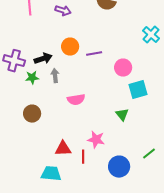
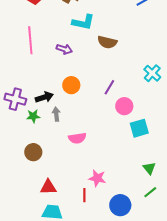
purple line: (94, 54) -> (109, 87), moved, turned -49
green triangle: (122, 115) -> (149, 168), moved
red triangle: (63, 149) -> (48, 187), moved

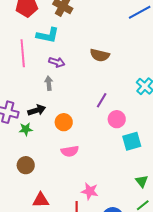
cyan L-shape: (83, 22) -> (48, 35), moved
orange circle: (71, 85) -> (64, 122), moved
gray arrow: (56, 114) -> (49, 83), moved

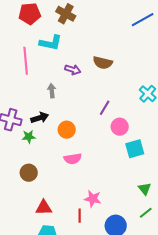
purple arrow: (57, 62) -> (73, 70), moved

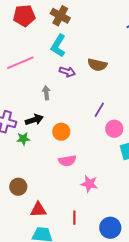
cyan L-shape: (51, 43) -> (58, 46), moved, turned 110
pink line: (26, 61) -> (20, 63), turned 72
brown circle: (29, 173) -> (18, 187), moved
pink star: (93, 199) -> (89, 184), moved

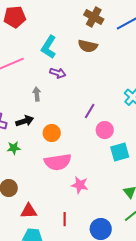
brown cross: (60, 16) -> (94, 17), moved
brown semicircle: (97, 65) -> (88, 46), moved
green star: (23, 139) -> (14, 148), moved
pink semicircle: (67, 161) -> (58, 162), size x1.5

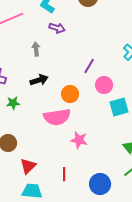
black arrow: (25, 121) -> (39, 80), moved
orange circle: (52, 133) -> (70, 94), moved
red triangle: (29, 211) -> (28, 166), turned -42

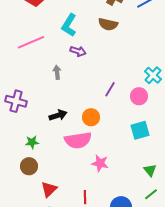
black arrow: (39, 80) -> (58, 115), moved
pink circle: (104, 85) -> (139, 96), moved
green star: (13, 103) -> (32, 142), moved

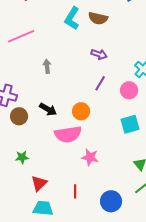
cyan L-shape: (69, 25) -> (72, 18), moved
purple arrow: (78, 51) -> (99, 54), moved
black arrow: (58, 115) -> (48, 109), turned 48
green star: (32, 142) -> (22, 157), moved
brown circle: (29, 166) -> (19, 116), moved

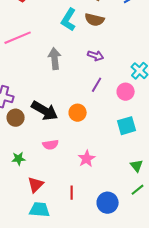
gray arrow: (47, 66) -> (55, 59), moved, size x1.5
black arrow: (48, 109) -> (45, 111), size x1.5
pink semicircle: (68, 134) -> (51, 145), moved, size x0.6
pink star: (90, 157) -> (87, 159), turned 30

